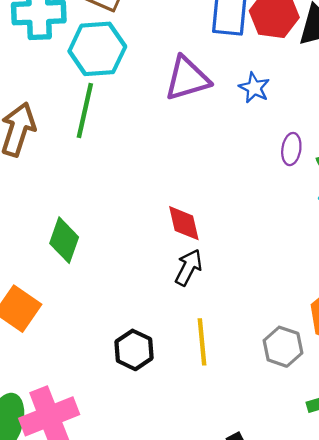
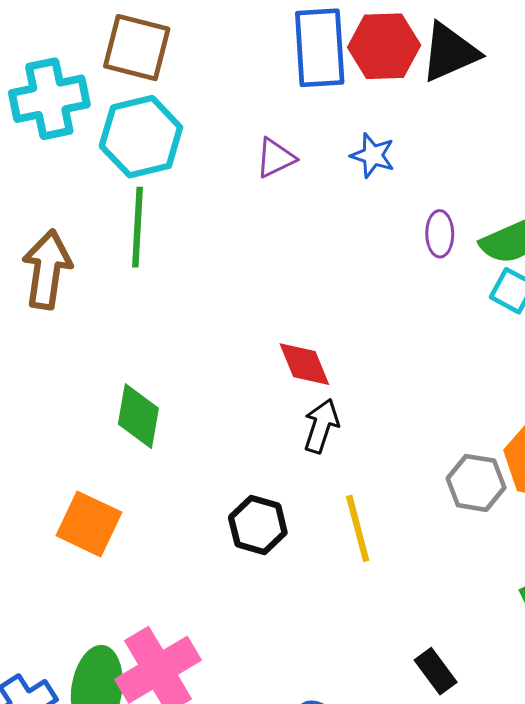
purple triangle: (187, 78) -> (275, 158), size x0.6
gray hexagon: (283, 347) -> (476, 483), moved
black hexagon: (134, 350) -> (258, 525), moved

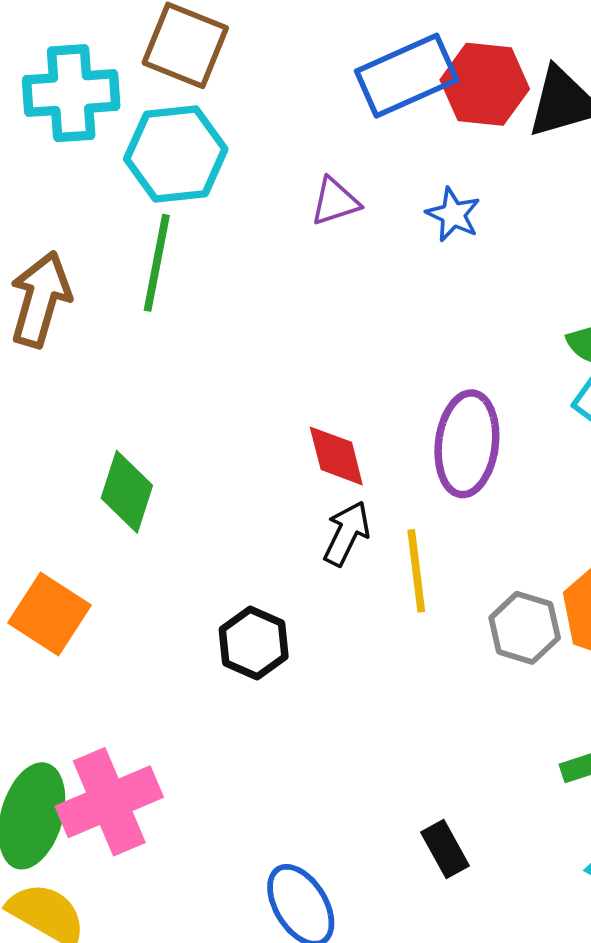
blue rectangle: (320, 48) -> (407, 76), turned 62
purple ellipse: (440, 234) -> (467, 444), moved, size x1.8
yellow line: (358, 528) -> (416, 571), moved

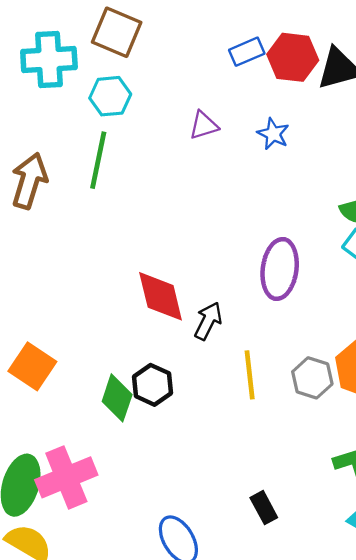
blue rectangle: (407, 76) -> (247, 52), size x0.6
cyan hexagon: (176, 154) -> (110, 96), size x0.7
red diamond: (336, 456) -> (161, 296), moved, size x1.4
green diamond: (127, 492) -> (117, 398), moved
yellow line: (416, 571) -> (250, 375), moved

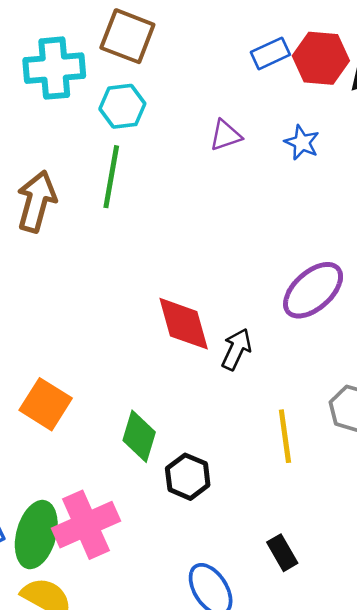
purple ellipse: (280, 269) -> (313, 290), turned 42
yellow line: (250, 375) -> (285, 436), moved
black hexagon: (153, 385) -> (188, 477), moved
black rectangle: (264, 508) -> (282, 553), moved

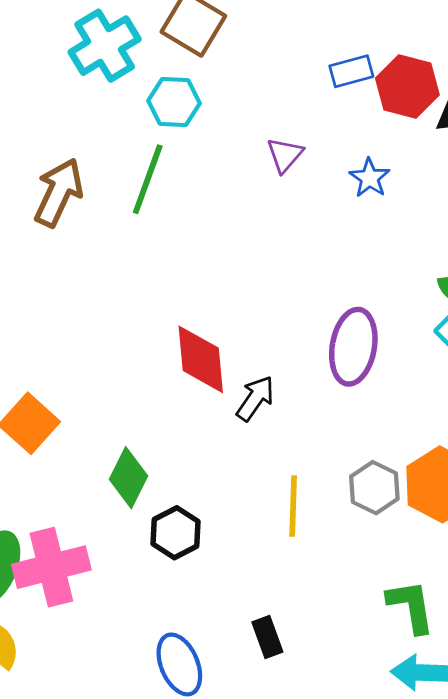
cyan cross: (54, 68) -> (105, 46), turned -36
purple triangle: (226, 135) -> (285, 155), turned -40
purple ellipse: (313, 290) -> (353, 347), turned -48

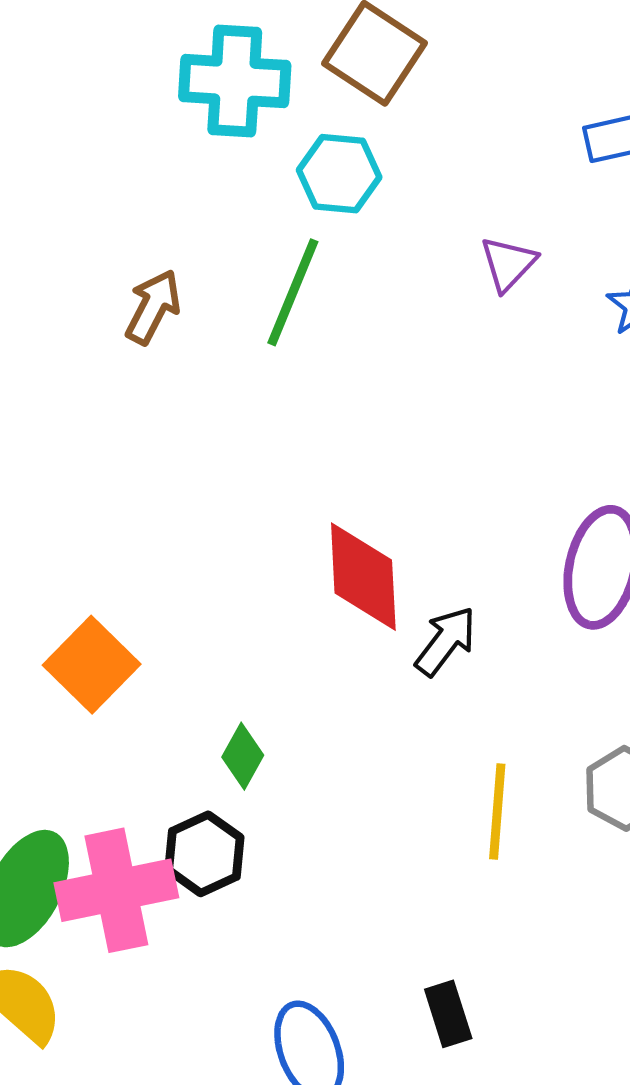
cyan cross: (105, 46) -> (235, 81), turned 32
brown arrow: (59, 192) -> (153, 307), size x0.7
green diamond: (129, 478) -> (243, 756), size x0.7
black hexagon: (176, 533) -> (204, 854), moved

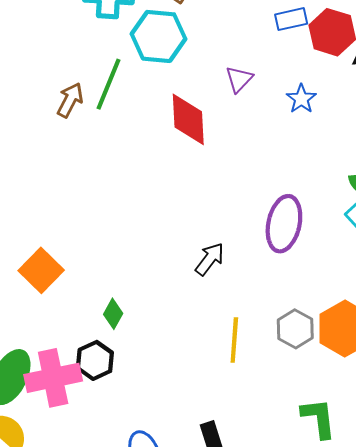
cyan hexagon: (339, 174) -> (159, 36), size x1.4
green line: (293, 292) -> (109, 84), moved
red diamond: (363, 577) -> (188, 119), moved

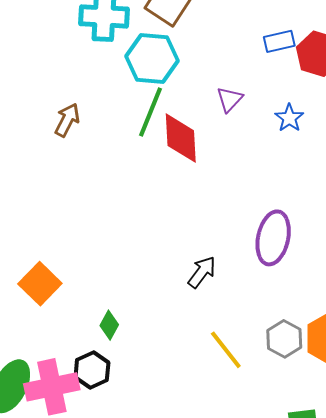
green line: (109, 84) -> (151, 112), moved
yellow line: (234, 340) -> (226, 350), turned -42

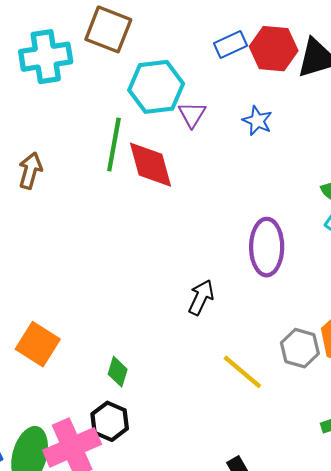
cyan hexagon: (152, 59) -> (156, 87), moved

